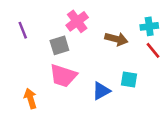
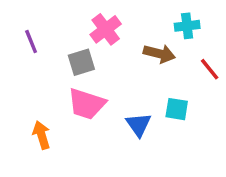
cyan cross: (149, 26) -> (187, 26), moved
blue triangle: (101, 91) -> (139, 125), turned -36

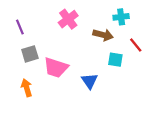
gray square: (81, 62) -> (30, 54), moved
cyan square: (177, 109) -> (115, 60), moved

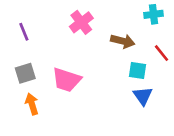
cyan cross: (121, 17) -> (154, 14), moved
gray square: (30, 54) -> (25, 73), moved
blue triangle: (90, 81) -> (143, 96), moved

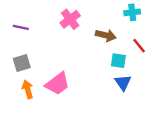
purple line: (24, 32) -> (21, 27), turned -56
pink trapezoid: (67, 80) -> (57, 84), moved, turned -55

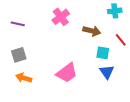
pink trapezoid: (57, 84) -> (67, 73), moved
orange arrow: (28, 89) -> (24, 78), turned -56

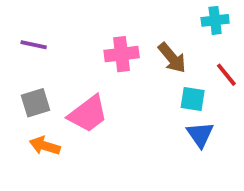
pink cross: (61, 17) -> (122, 54), moved, turned 30
brown arrow: (92, 31) -> (172, 58), turned 36
pink trapezoid: (67, 73) -> (88, 114), moved

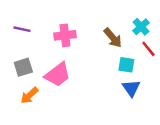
cyan cross: (215, 20) -> (141, 27), moved, turned -35
pink cross: (122, 54) -> (65, 35), moved
orange arrow: (45, 146) -> (29, 95), turned -60

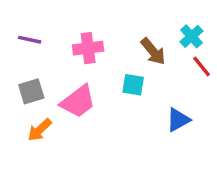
cyan square: (126, 65) -> (133, 85), moved
blue triangle: (131, 88) -> (178, 120), turned 36

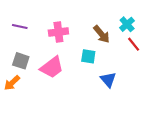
gray square: (31, 91) -> (21, 61), turned 35
blue triangle: (178, 120) -> (108, 80), moved, turned -42
orange arrow: (40, 130) -> (12, 83), moved

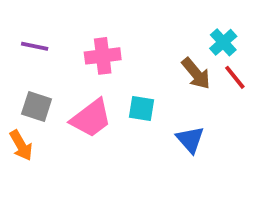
brown arrow: (102, 34) -> (196, 73), moved
cyan square: (88, 56) -> (142, 108), moved
orange arrow: (12, 83) -> (21, 145), turned -77

